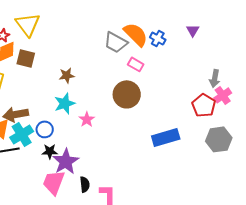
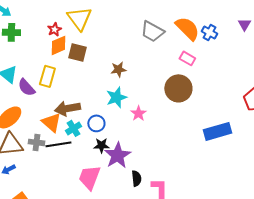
gray trapezoid: (116, 42) -> (152, 31), moved
cyan cross: (22, 134) -> (73, 128), size x0.7
pink trapezoid: (54, 182) -> (89, 177), moved

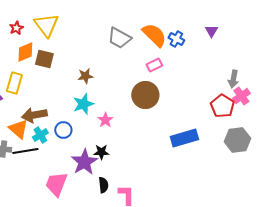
red star: (54, 29) -> (16, 28), moved
pink rectangle: (187, 58) -> (154, 65), turned -56
black star: (101, 145) -> (101, 152), moved

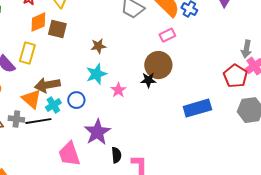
black star: (101, 152) -> (148, 80), moved
pink trapezoid: (56, 184) -> (69, 154), turned -40

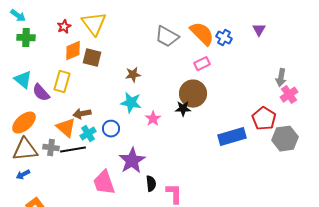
cyan star: (96, 74) -> (131, 103), turned 30
red pentagon: (235, 76) -> (264, 119), moved
brown arrow: (47, 85) -> (82, 114), size x0.7

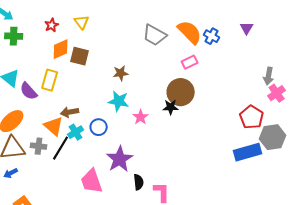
yellow triangle: (94, 24) -> (82, 22), size x0.6
blue rectangle: (232, 137) -> (248, 152), moved
black line: (73, 150) -> (61, 148), turned -50

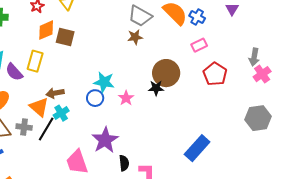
pink rectangle: (190, 62) -> (199, 45), moved
brown star: (121, 73) -> (135, 37), moved
red pentagon: (252, 117) -> (215, 74), moved
blue circle: (99, 127) -> (95, 98), moved
blue rectangle: (248, 152) -> (197, 148), moved, turned -32

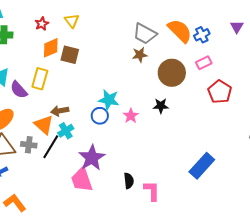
blue cross: (197, 17) -> (202, 35), turned 35
brown circle: (166, 73) -> (172, 73), moved
purple star: (105, 140) -> (92, 158), moved

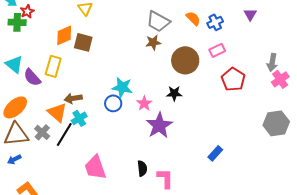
red star: (42, 24) -> (27, 11), moved
orange semicircle: (180, 31) -> (193, 18), size x0.6
gray cross: (29, 145) -> (42, 132), turned 35
purple star: (92, 158) -> (159, 125), moved
blue rectangle: (202, 166) -> (215, 153), size x0.6

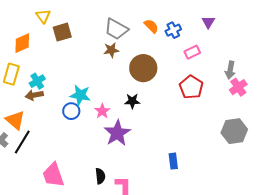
brown square: (83, 42) -> (62, 32), moved, turned -30
pink rectangle: (217, 50) -> (192, 52), moved
brown arrow: (73, 98) -> (34, 95), moved
cyan cross: (79, 118) -> (37, 81), moved
blue rectangle: (215, 153) -> (173, 161), turned -49

